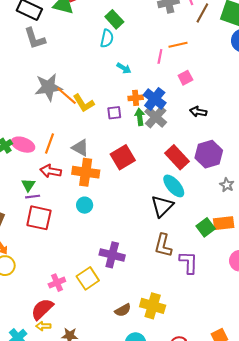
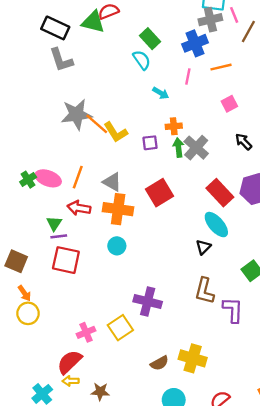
cyan semicircle: (107, 38) -> (142, 60), turned -48
pink line: (160, 56) -> (188, 77), moved
blue cross: (155, 99) -> (195, 43), moved, turned 30
black arrow: (198, 112) -> (244, 142), turned 35
black triangle: (162, 206) -> (203, 247), size x0.6

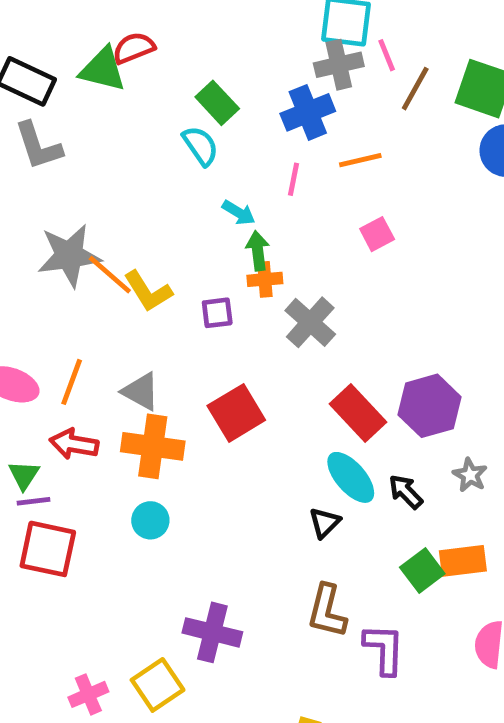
black arrow: (244, 142) -> (406, 492), moved
green arrow: (178, 148) -> (258, 251), moved

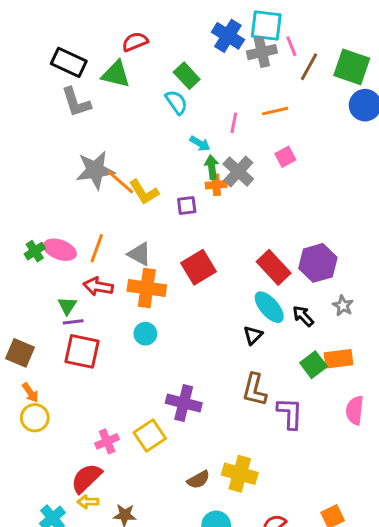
green triangle: (103, 69) -> (116, 74), moved
blue cross: (308, 112) -> (228, 36), moved, turned -36
gray cross: (310, 322) -> (238, 172), moved

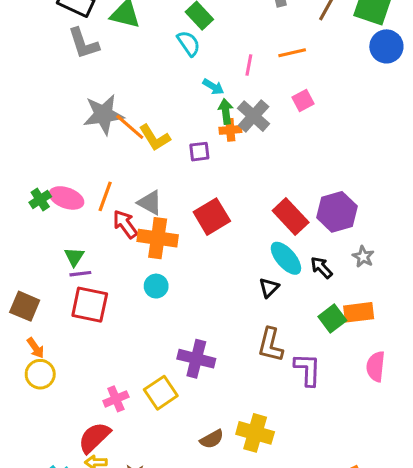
red arrow: (98, 287) -> (125, 224), moved, turned 44

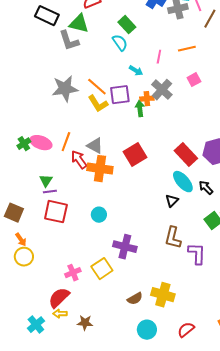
gray L-shape: (83, 43) -> (69, 41), moved
green arrow: (226, 111) -> (140, 109), moved
orange line: (130, 127) -> (97, 87), moved
purple square: (199, 152) -> (120, 95), moved, size x1.5
cyan circle: (156, 286) -> (99, 215), moved

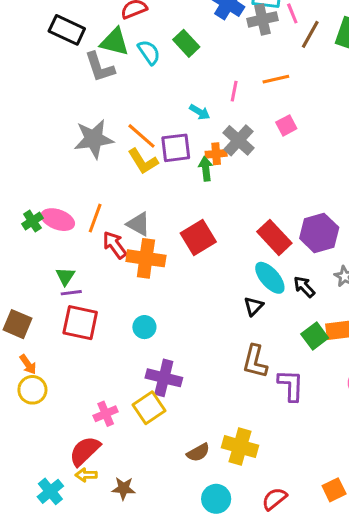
cyan semicircle: (120, 43) -> (149, 52), moved
purple cross: (125, 247) -> (164, 378), moved

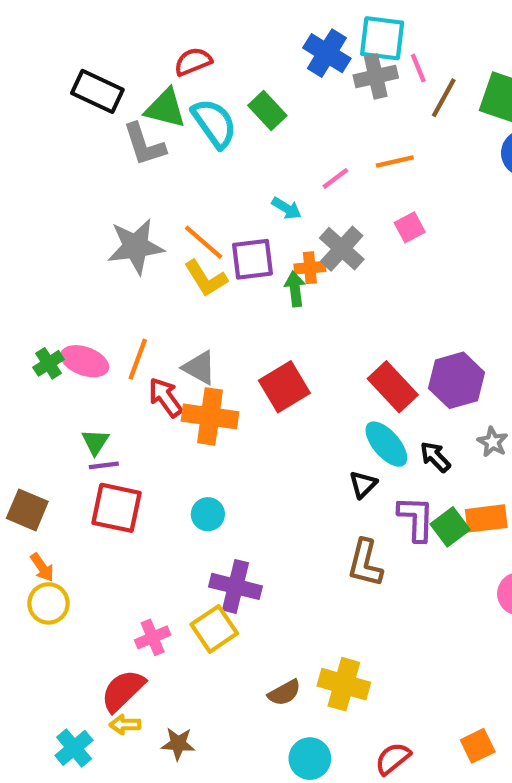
cyan semicircle: (149, 52) -> (214, 123), size x1.4
pink line: (234, 91) -> (335, 178), turned 42
purple L-shape: (291, 385) -> (416, 518), moved

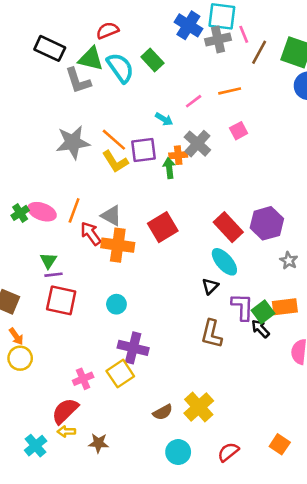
black arrow: (435, 457) -> (260, 329), moved
yellow cross: (344, 684) -> (199, 407), turned 32
orange square: (478, 746) -> (280, 444), turned -30

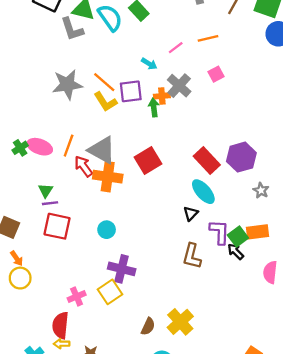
gray triangle: (111, 216) -> (102, 150), size x1.5
red semicircle: (65, 411) -> (60, 325), turned -40
brown semicircle: (163, 412) -> (148, 326), turned -36

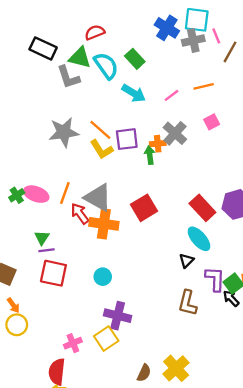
cyan arrow: (149, 64) -> (134, 93), moved, size x1.5

